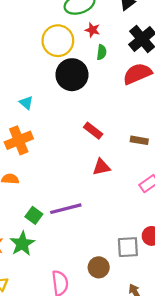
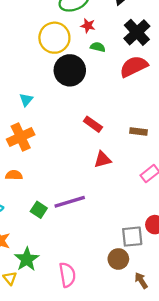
green semicircle: (102, 52) -> (98, 47), turned -80
cyan triangle: (26, 103) -> (26, 100), turned 32
green star: (22, 244) -> (27, 259), moved
brown circle: (99, 267) -> (118, 259), moved

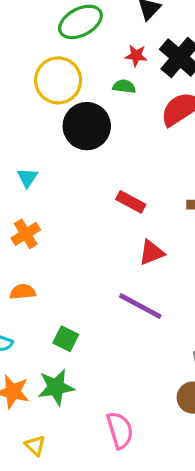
red star: (88, 26) -> (136, 56), moved
orange cross: (21, 137) -> (26, 234), size x0.7
purple line: (70, 202) -> (140, 306), moved, turned 52
green star: (27, 259) -> (56, 387), moved, turned 30

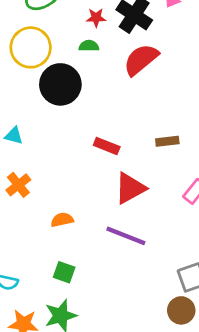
cyan triangle: (27, 178) -> (14, 136), turned -42
red triangle: (152, 253) -> (130, 188), size x1.4
orange semicircle: (23, 292) -> (62, 220), moved

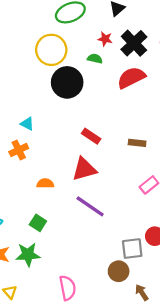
cyan triangle: (14, 136) -> (27, 124), moved
red triangle: (130, 188) -> (84, 169), moved

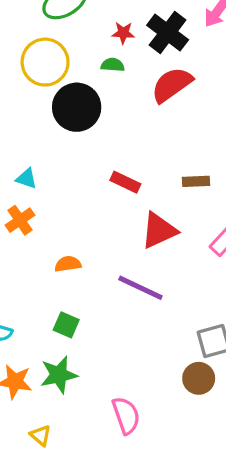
red triangle: (84, 169) -> (159, 230), moved

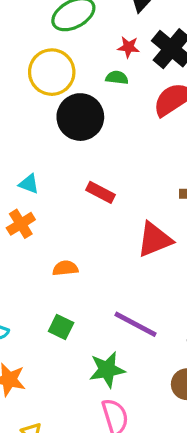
red rectangle: (125, 182) -> (101, 192), moved
purple line: (140, 288) -> (135, 324), moved
green star: (59, 375) -> (107, 370), moved

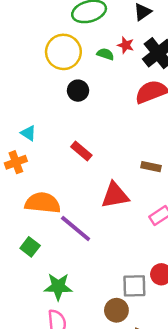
green semicircle: (117, 78) -> (105, 54), moved
black circle: (80, 117) -> (78, 91), size x0.6
orange semicircle: (65, 268) -> (43, 203), size x1.8
purple line: (135, 324) -> (76, 228), moved

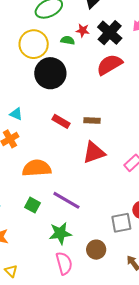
black circle: (78, 91) -> (50, 73), size x1.8
brown rectangle: (151, 167) -> (92, 121), moved
purple line: (76, 228) -> (66, 200), moved
brown circle: (116, 310) -> (96, 250), moved

